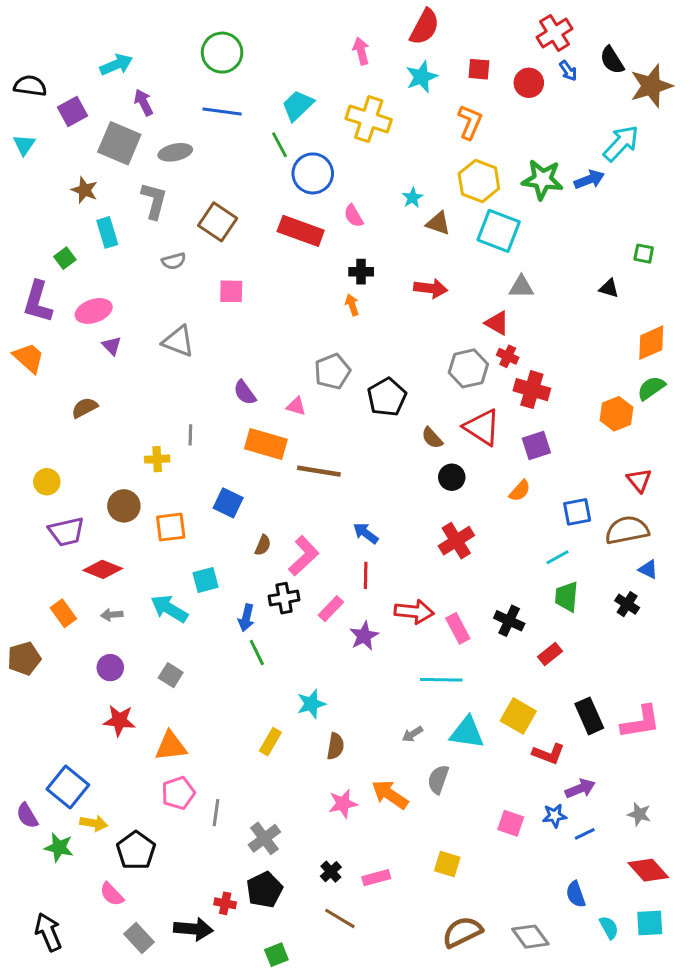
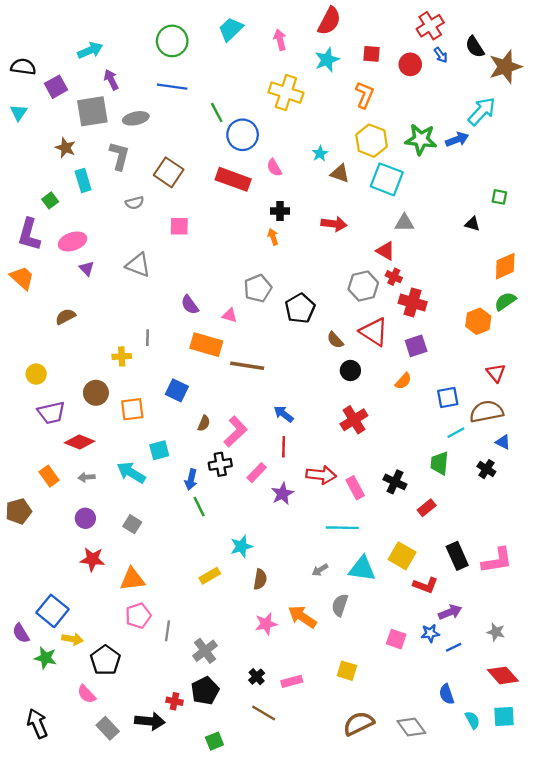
cyan trapezoid: (298, 105) -> (231, 29), moved
gray square: (119, 143) -> (92, 111), turned -32
cyan line: (558, 557) -> (456, 433), moved
yellow rectangle: (270, 742) -> (210, 576), turned 30

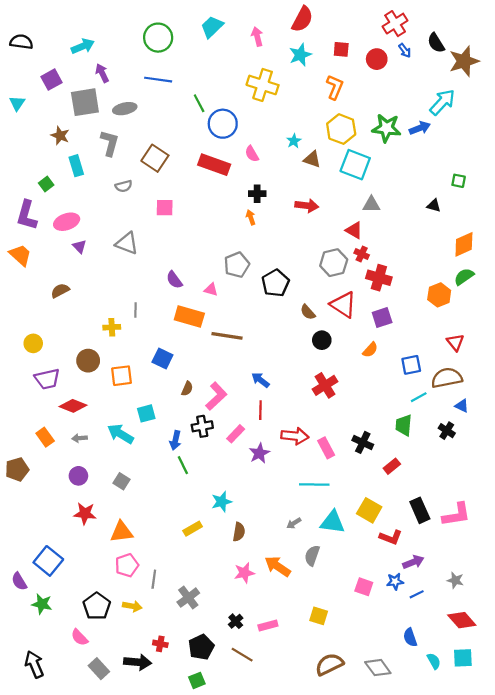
black semicircle: (23, 67) -> (21, 42), moved
yellow arrow: (72, 639) -> (132, 606), moved
black pentagon: (205, 691) -> (201, 647), moved

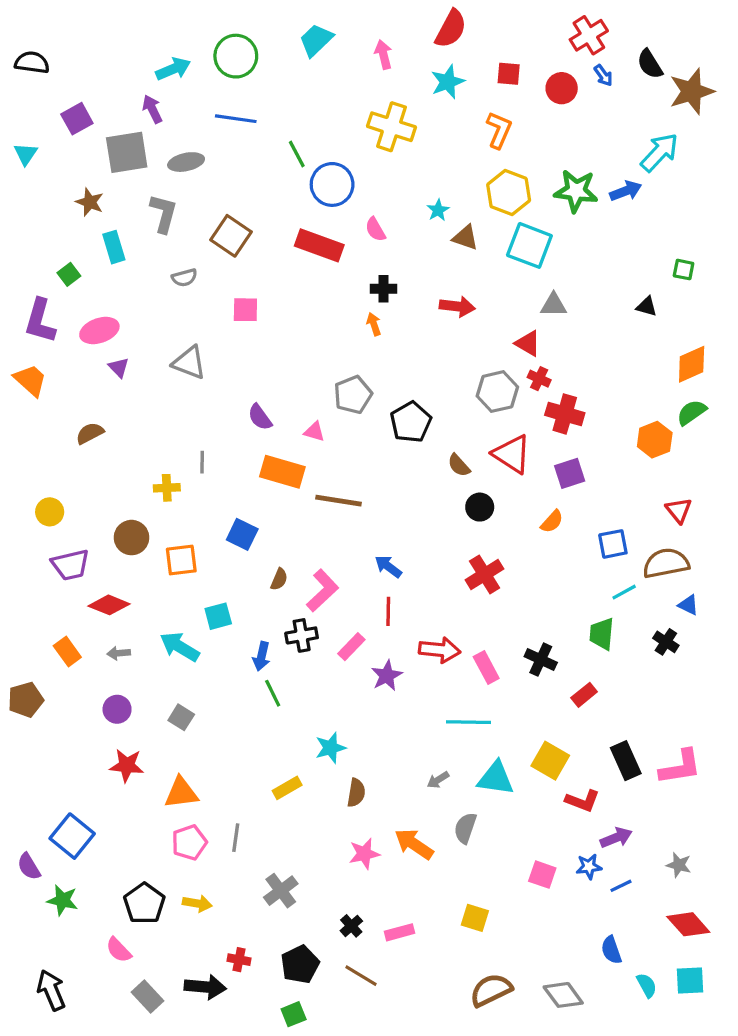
cyan arrow: (83, 46) -> (173, 69), moved
gray line: (154, 579) -> (236, 838), moved

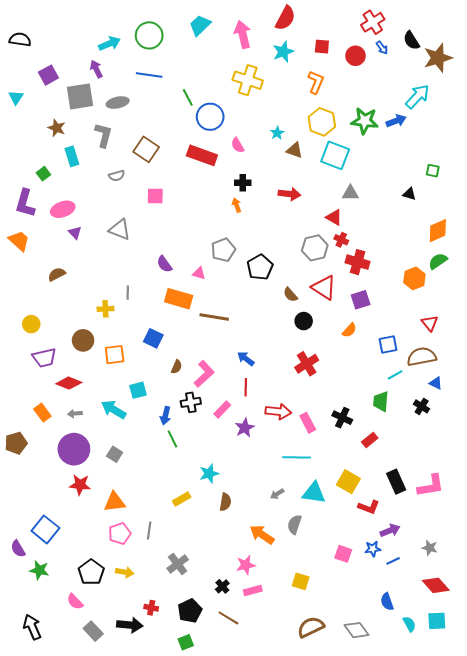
pink arrow: (383, 55) -> (243, 34), size x1.5
purple circle: (117, 709) -> (74, 449), size x1.8
pink star: (364, 854) -> (246, 565), moved

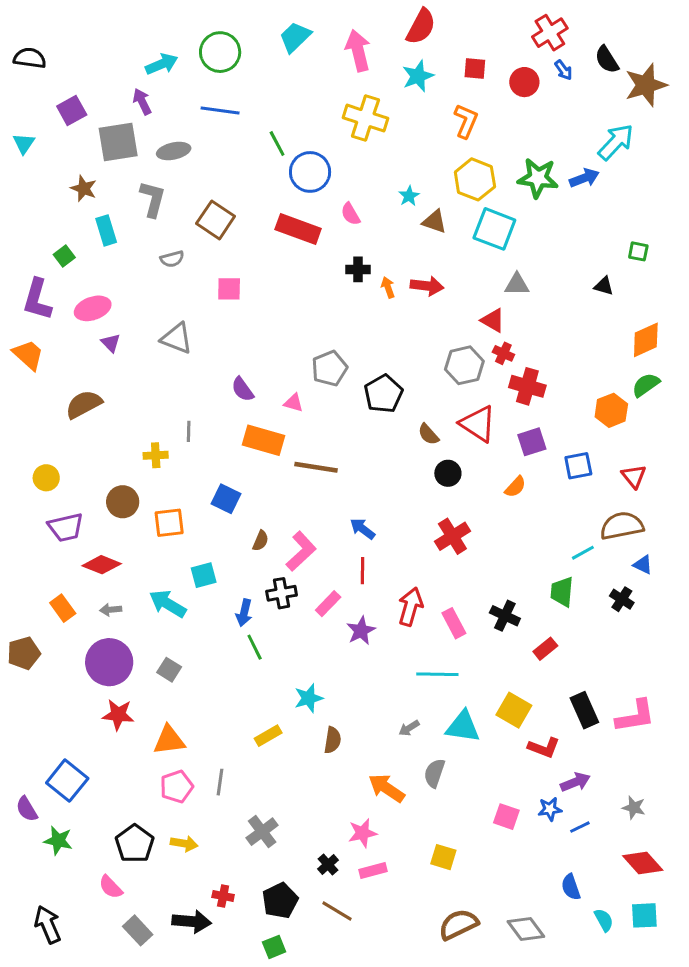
orange arrow: (237, 205) -> (388, 287), moved
brown semicircle: (57, 274) -> (84, 404), size x1.4
blue square: (388, 344) -> (578, 466), moved
red arrow: (278, 412) -> (410, 607), turned -80

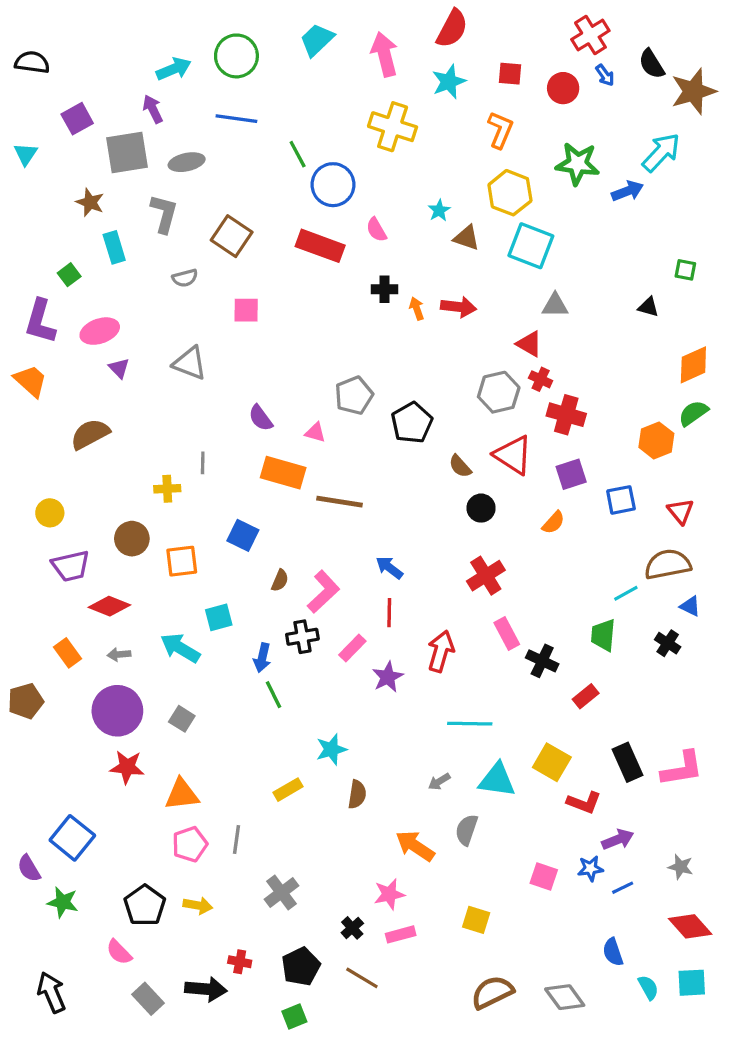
green star: (538, 178) -> (578, 164), moved
pink rectangle: (454, 623) -> (507, 634), moved

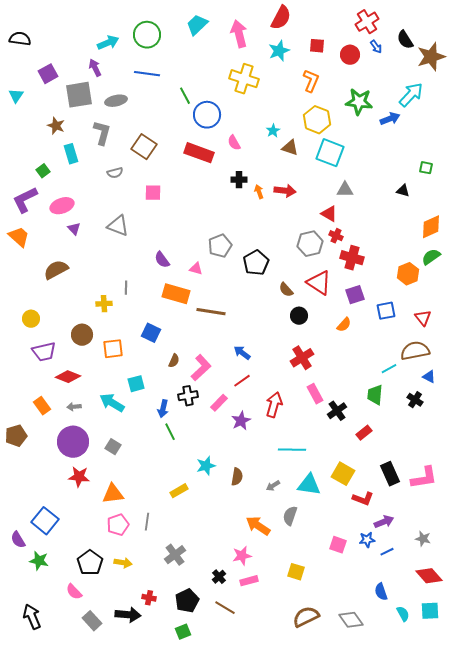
purple L-shape: (40, 321) -> (25, 200), turned 48
red line: (389, 613) -> (242, 381), turned 54
black cross: (542, 661) -> (337, 411), turned 30
brown semicircle: (357, 794) -> (237, 477), moved

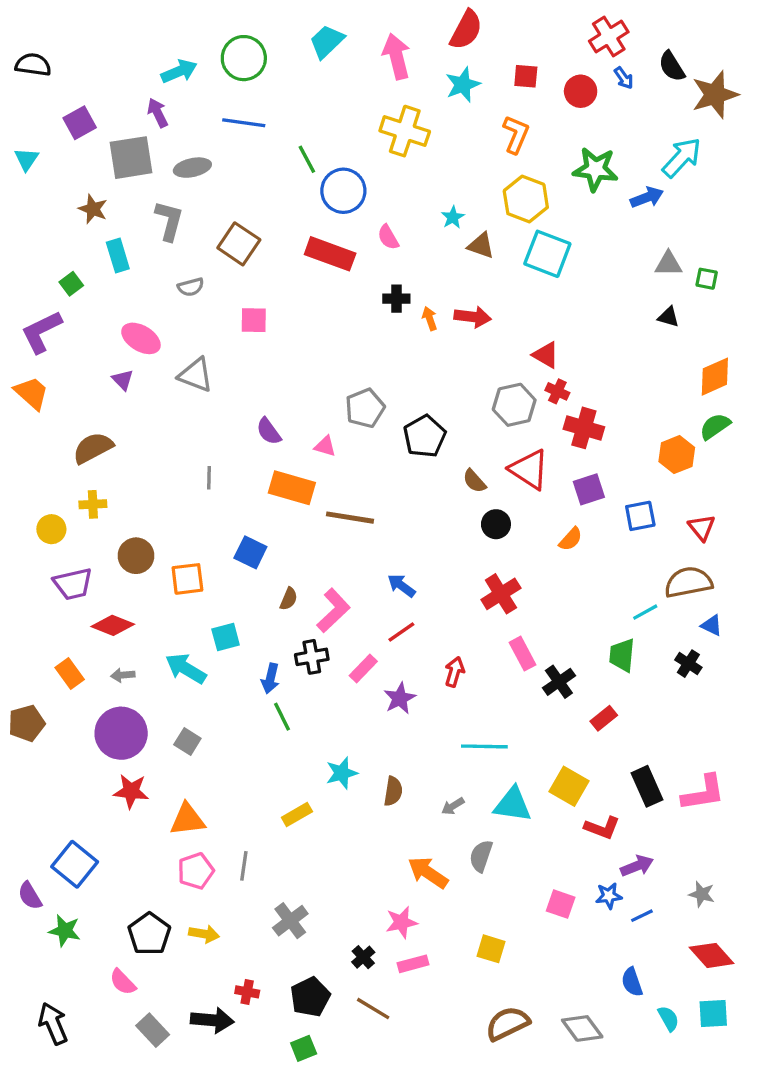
gray triangle: (345, 190) -> (668, 264), moved
pink ellipse: (62, 206) -> (141, 338), moved, turned 50
yellow cross: (104, 304) -> (93, 504), moved
red arrow: (274, 405) -> (454, 672), size x0.7

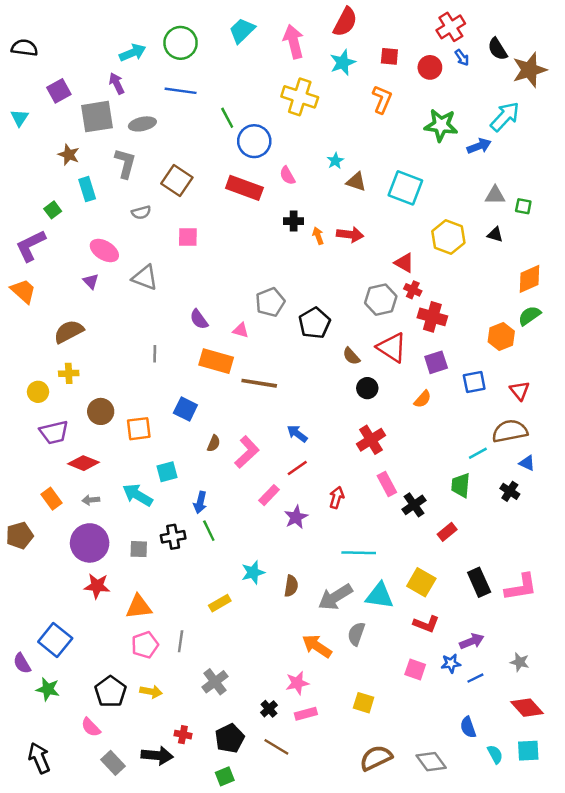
yellow hexagon: (526, 199) -> (448, 237), moved
black cross: (312, 657) -> (173, 537), moved
gray square: (187, 741) -> (139, 549), turned -30
gray arrow: (453, 806) -> (335, 597), size x2.0
red L-shape: (602, 828) -> (426, 624), moved

